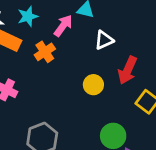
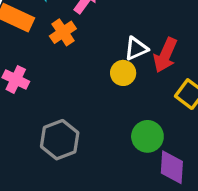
white triangle: (104, 40) -> (136, 49), moved

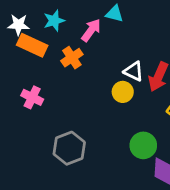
white triangle: (136, 49) -> (134, 71), turned 50

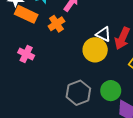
yellow circle: (123, 92) -> (95, 50), size x1.5
gray hexagon: (69, 148) -> (78, 93), moved

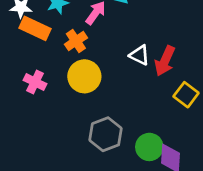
yellow circle: (95, 50) -> (84, 76), moved
green circle: (111, 91) -> (149, 147), moved

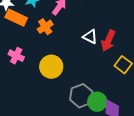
yellow circle: (84, 76) -> (51, 67), moved
gray hexagon: (106, 134) -> (81, 96), moved

